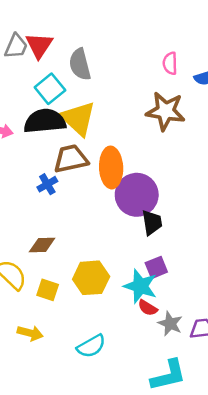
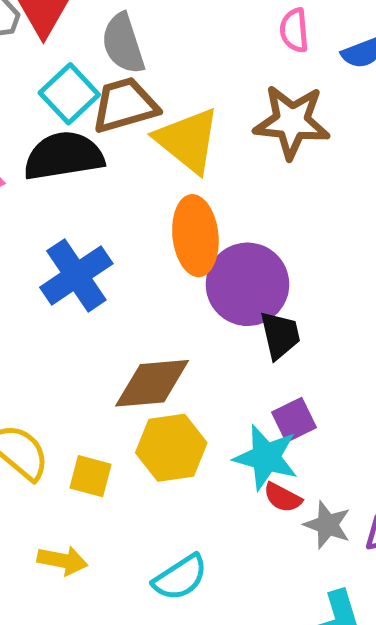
yellow triangle: (78, 119) -> (188, 140), moved
brown trapezoid: (71, 159) -> (125, 105), moved
blue cross: (47, 184) -> (76, 275), size x1.8
brown diamond: (42, 245) -> (152, 383), moved, size x1.5

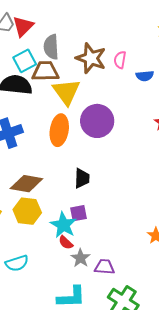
brown star: (292, 122) -> (91, 58), moved
purple circle: (247, 284) -> (97, 121), moved

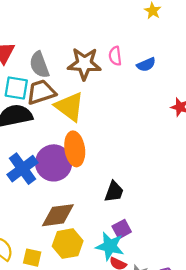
cyan square: (25, 61) -> (16, 88), turned -35
purple circle: (97, 121) -> (54, 163), moved
black trapezoid: (82, 178) -> (114, 192), turned 35

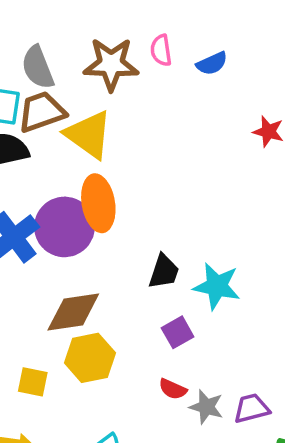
cyan star: (110, 246) -> (217, 286), moved

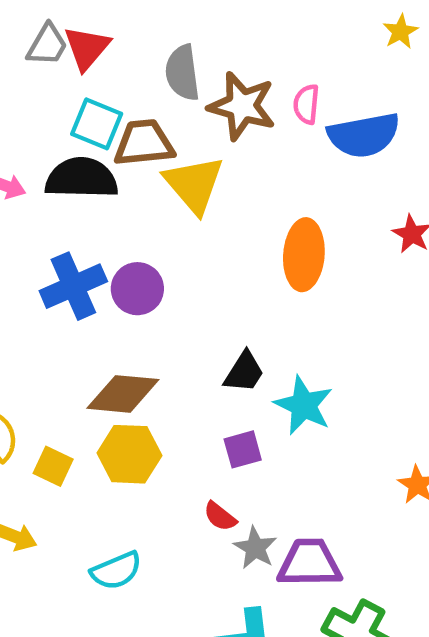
blue semicircle: (212, 63) -> (364, 135), size x1.8
gray semicircle: (38, 67) -> (182, 73), moved
orange ellipse: (98, 203) -> (304, 255), moved
purple circle: (64, 227) -> (137, 289), size x0.7
purple trapezoid: (252, 408) -> (310, 563), size x1.4

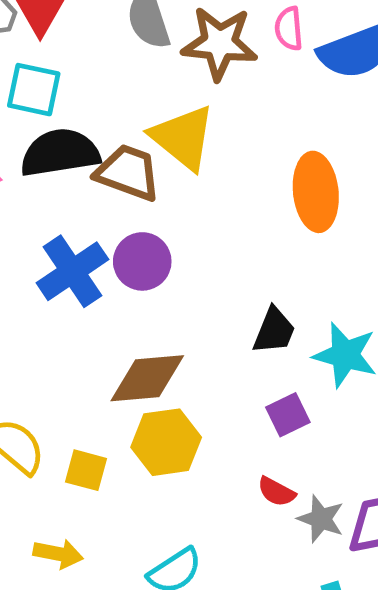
cyan square: (97, 124) -> (34, 90), moved
brown trapezoid: (144, 143) -> (128, 173), moved, turned 36

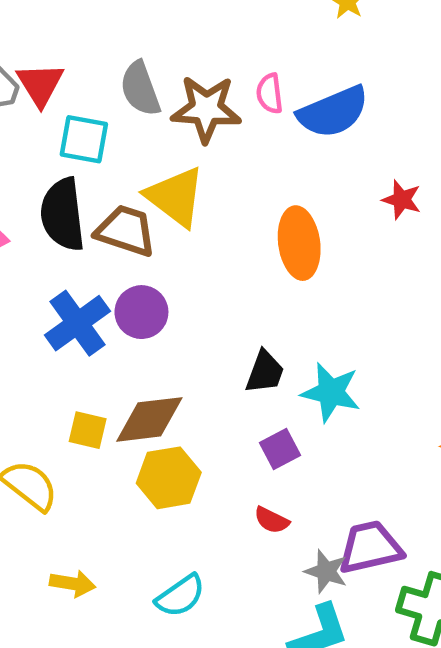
cyan square: (34, 90) -> (84, 139), moved
black semicircle: (60, 153) -> (63, 214), turned -86
yellow square: (86, 470) -> (88, 430), moved
gray star: (321, 519) -> (326, 571), moved

